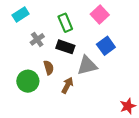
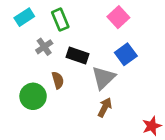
green rectangle: (65, 23) -> (60, 20), moved
gray triangle: (87, 66) -> (104, 78), turned -30
brown arrow: (67, 85) -> (105, 107), moved

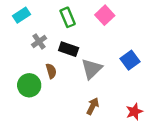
green rectangle: (60, 20) -> (68, 17), moved
blue square: (126, 54) -> (130, 60), moved
brown arrow: (105, 107) -> (93, 106), moved

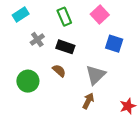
blue square: (130, 60) -> (114, 44), moved, turned -36
gray triangle: (92, 69) -> (95, 75), moved
brown semicircle: (51, 71) -> (59, 71), moved, turned -32

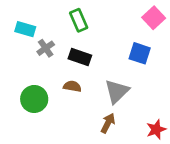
cyan rectangle: (21, 15) -> (25, 29), moved, turned 49
pink square: (100, 15) -> (154, 18), moved
brown semicircle: (59, 71) -> (72, 86), turned -32

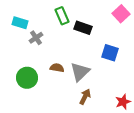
blue square: (140, 53) -> (110, 53), moved
black rectangle: (80, 57) -> (83, 28), moved
gray triangle: (117, 91) -> (80, 72), moved

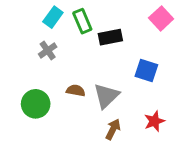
cyan rectangle: (20, 23) -> (53, 17), moved, turned -70
black rectangle: (83, 28) -> (110, 37), turned -30
red star: (123, 102) -> (154, 121), moved

